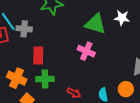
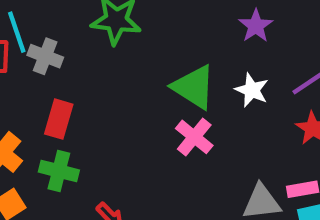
pink cross: (86, 51) -> (194, 137), moved

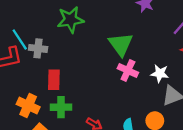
green triangle: (194, 87) -> (121, 44), turned 36
white star: (252, 90) -> (160, 73), moved

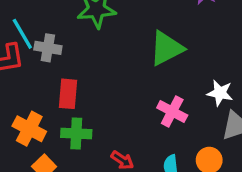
green triangle: (121, 44) -> (166, 48), turned 36
pink cross: (128, 71) -> (172, 111), moved

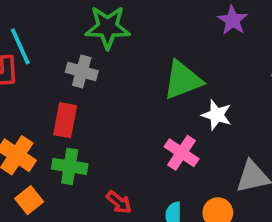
gray cross: (48, 48) -> (82, 72), moved
white star: (220, 93) -> (217, 115), moved

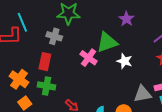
purple star: (233, 20) -> (126, 19), moved
pink cross: (182, 153) -> (89, 58), moved

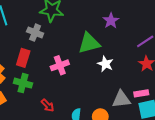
pink cross: (89, 58) -> (60, 65), moved, turned 30

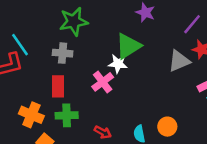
white star: (105, 64) -> (118, 64), moved
gray triangle: (121, 99) -> (179, 61), moved

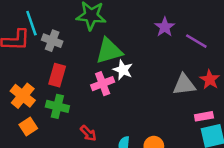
purple line: (192, 24) -> (196, 41), moved, turned 65
green triangle: (128, 46) -> (109, 51), moved
gray cross: (63, 53) -> (52, 41), moved

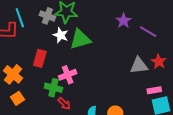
gray cross: (52, 41) -> (47, 16), moved
white star: (123, 70) -> (61, 35), moved
pink cross: (103, 84) -> (68, 75), moved
green cross: (57, 106) -> (53, 88), moved

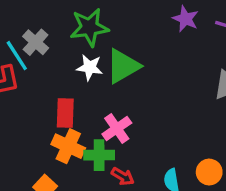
gray cross: (47, 16) -> (36, 42), moved, turned 35
orange cross: (13, 74) -> (68, 146), moved

